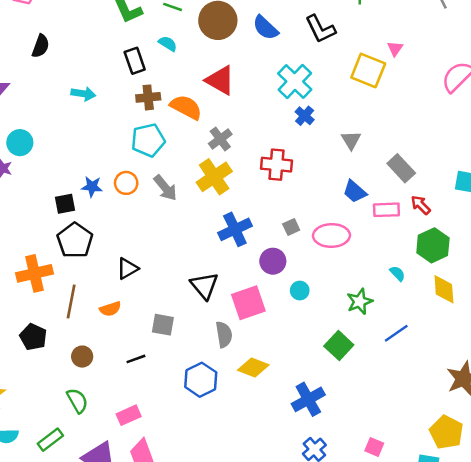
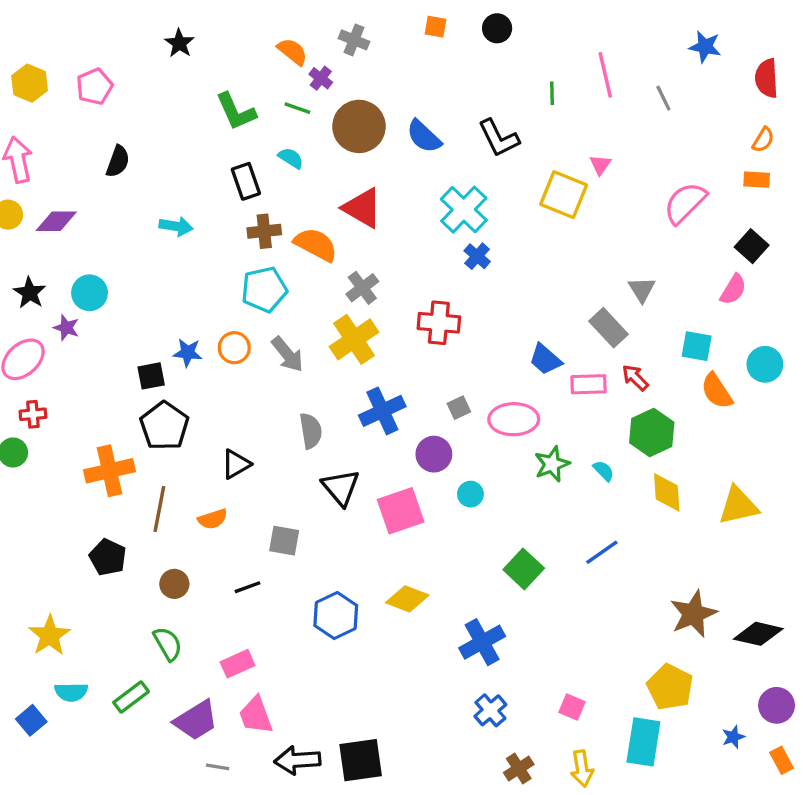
gray triangle: (351, 140) -> (642, 289), moved
green star: (360, 302) -> (552, 464), moved
gray semicircle: (224, 335) -> (311, 431), moved

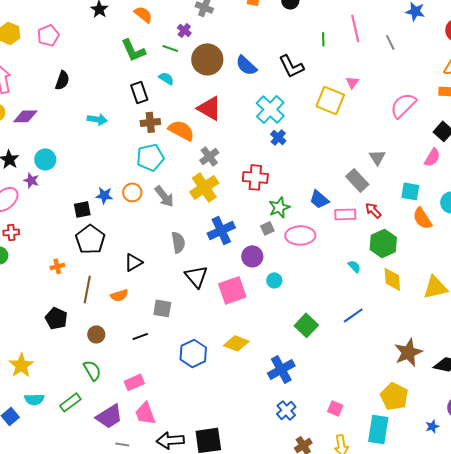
orange semicircle: (292, 52) -> (143, 14), moved
green star: (552, 464) -> (279, 207), moved
orange cross: (109, 471) -> (57, 266), size x0.5

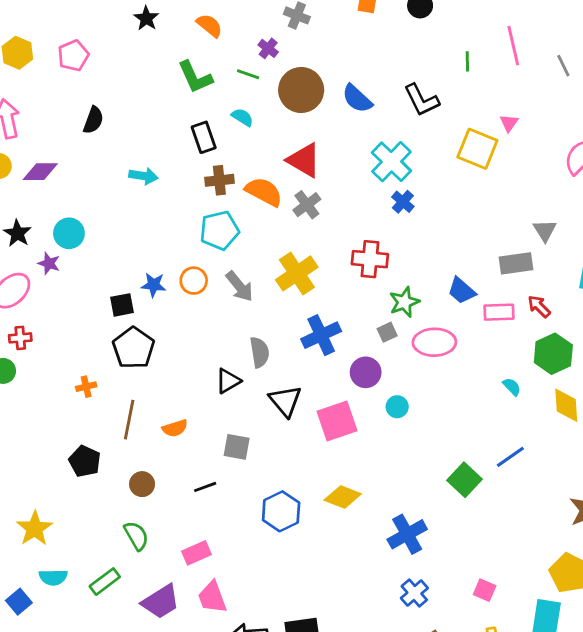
gray cross: (209, 156) -> (307, 205), moved
gray rectangle: (357, 180) -> (516, 263), turned -55
black triangle: (133, 262) -> (228, 381), moved
green square: (306, 325) -> (465, 480), moved

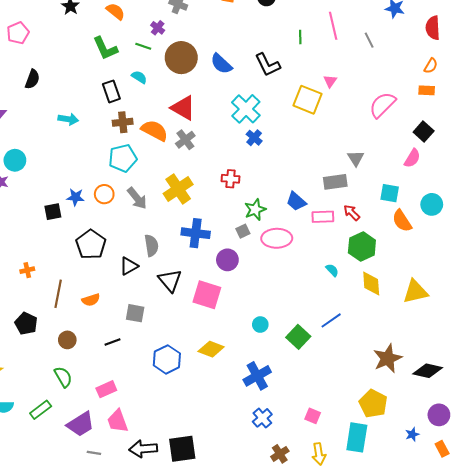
red cross: (370, 259) -> (231, 179), size x0.7
blue cross: (321, 335) -> (196, 233), turned 32
black pentagon: (133, 348) -> (91, 244), moved
cyan circle: (397, 407) -> (260, 325), moved
pink square: (337, 421) -> (207, 295), turned 36

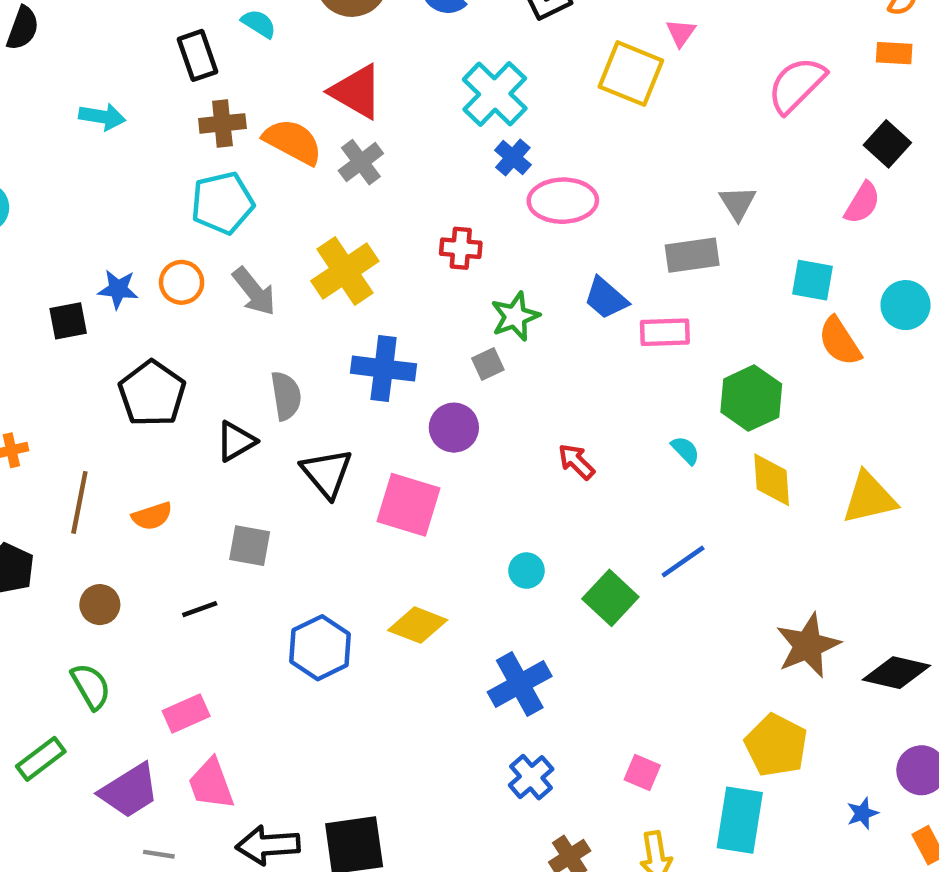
red arrow: (352, 213) -> (576, 462), moved
pink ellipse: (277, 238) -> (563, 201), moved

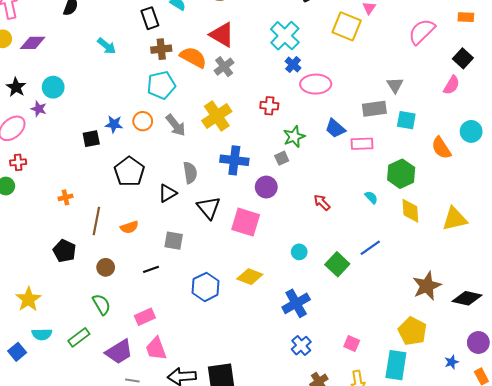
cyan arrow: (102, 117) -> (107, 46), turned 30
cyan square: (812, 280) -> (406, 120), moved

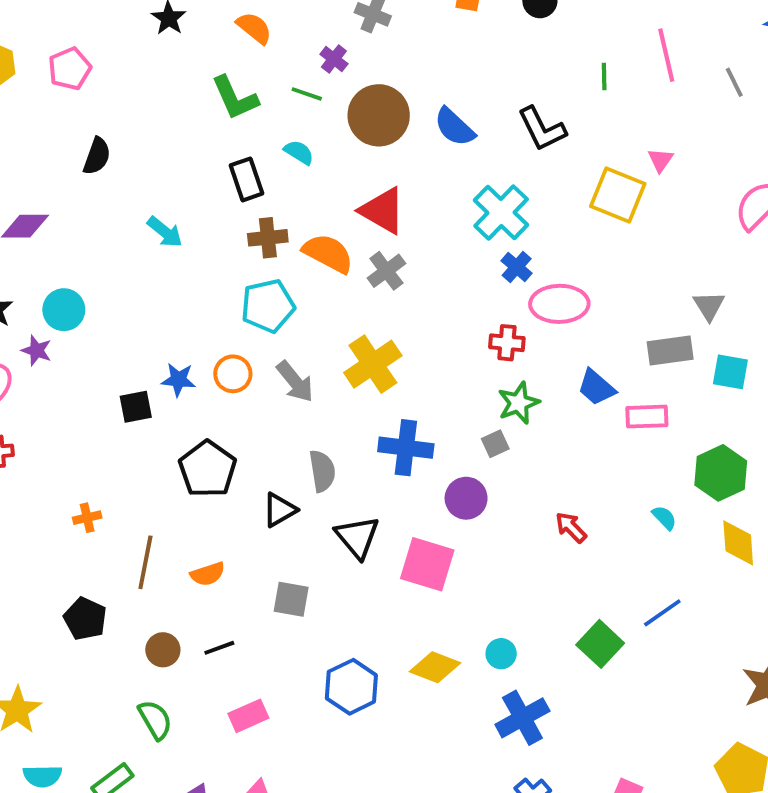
red cross: (269, 106) -> (507, 343), moved
cyan circle: (299, 252) -> (501, 654), moved
black line: (151, 269) -> (219, 648), moved
pink rectangle: (145, 317) -> (248, 716), moved

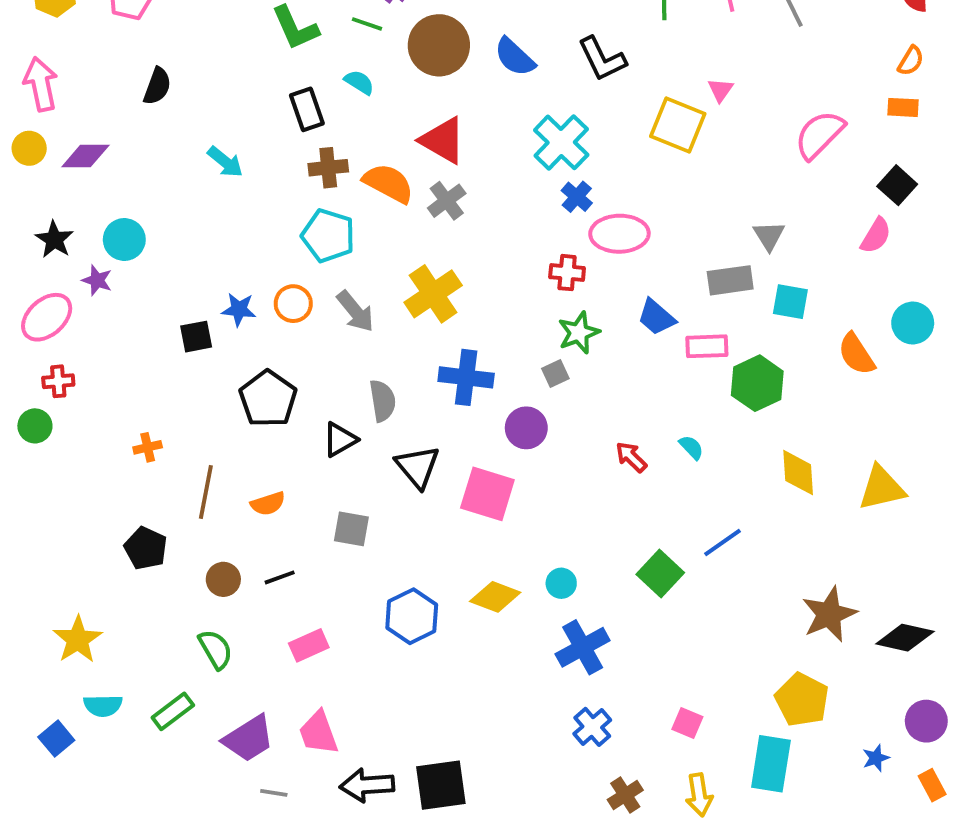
cyan pentagon: (268, 306) -> (328, 236), turned 30
green hexagon: (721, 473) -> (757, 383), moved
cyan semicircle: (664, 518) -> (691, 447), moved

